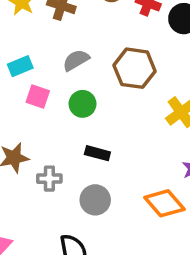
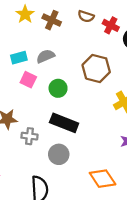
gray semicircle: (76, 60) -> (46, 56), moved
black rectangle: (97, 153) -> (64, 123), size x1.6
orange diamond: (164, 203) -> (103, 179), moved

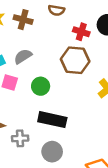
red cross: (111, 25) -> (81, 32), moved

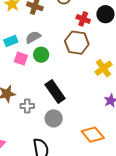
green circle: (41, 86) -> (41, 55), moved
black rectangle: (52, 120) -> (55, 91), turned 40

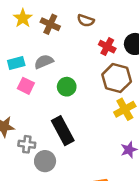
brown hexagon: (77, 43) -> (117, 78), moved
green circle: (41, 55) -> (67, 87), moved
gray circle: (54, 118) -> (45, 161), moved

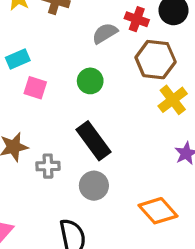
gray semicircle: (44, 62) -> (105, 33), moved
gray circle: (45, 161) -> (94, 186), moved

